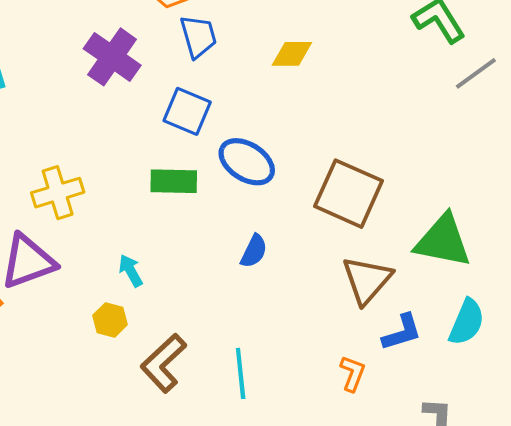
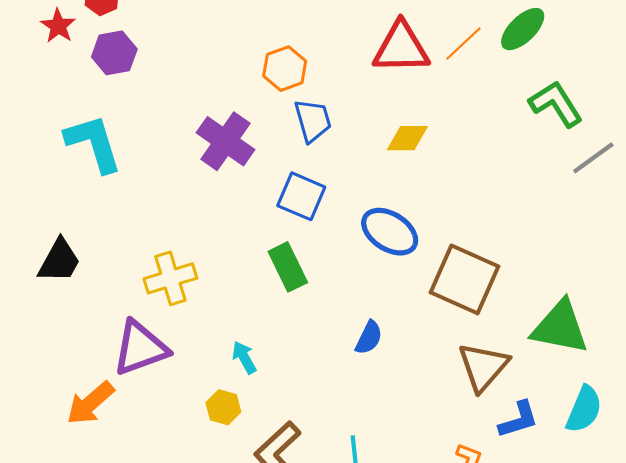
blue ellipse: (247, 162) -> (390, 232), moved
green rectangle: (174, 181) -> (288, 267), turned 63

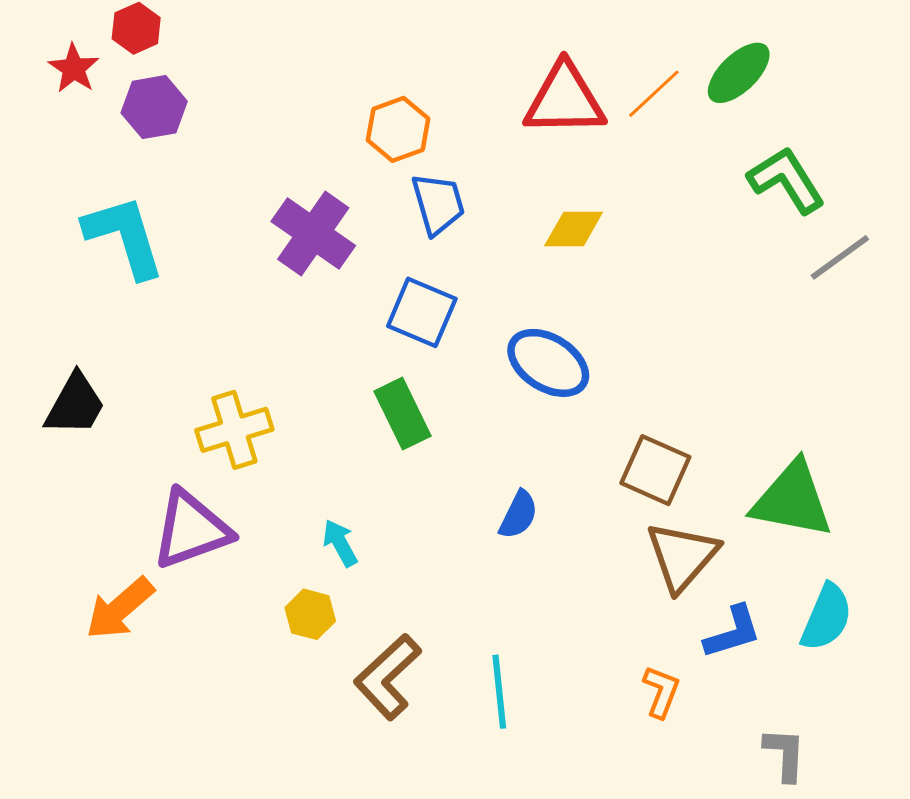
brown square: (464, 279) -> (655, 470), moved, size x0.7

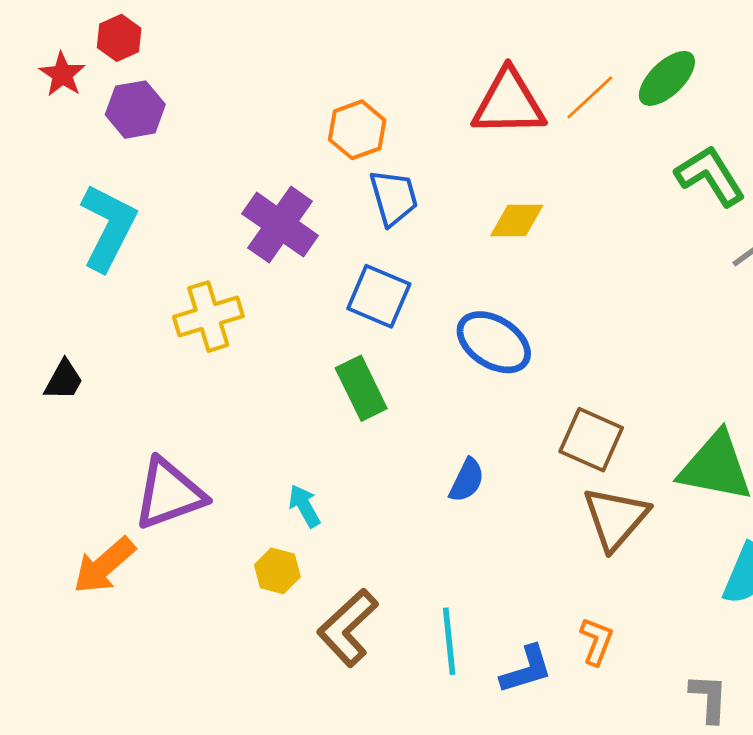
cyan L-shape: (124, 236) -> (108, 227), turned 44
black trapezoid: (75, 405) -> (64, 380), size x0.7
yellow cross: (234, 430) -> (208, 317), moved
blue L-shape: (733, 632) -> (526, 670), moved

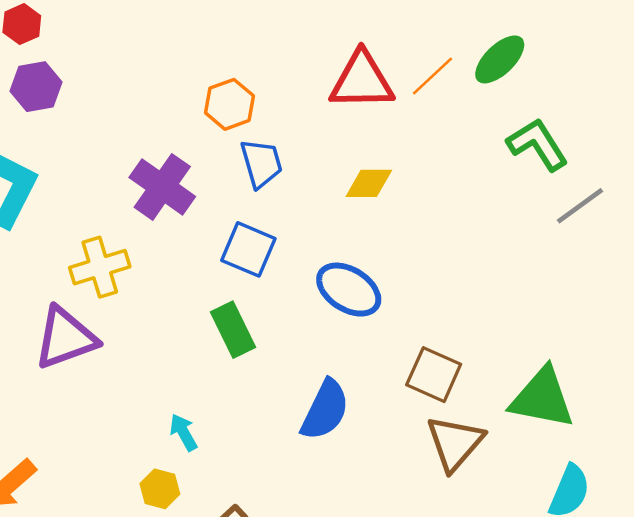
blue semicircle: (467, 480) -> (325, 410), size x1.6
purple triangle: (169, 494) -> (65, 338), moved

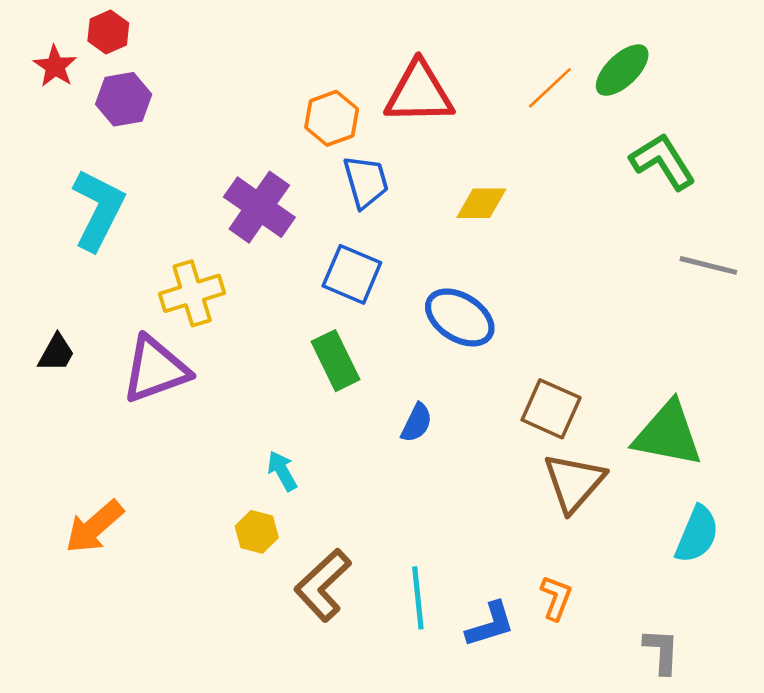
red triangle: (362, 81) -> (419, 93), moved
gray line: (580, 206) -> (708, 265), moved, turned 50
blue semicircle: (325, 410) -> (417, 423), moved, size x0.6

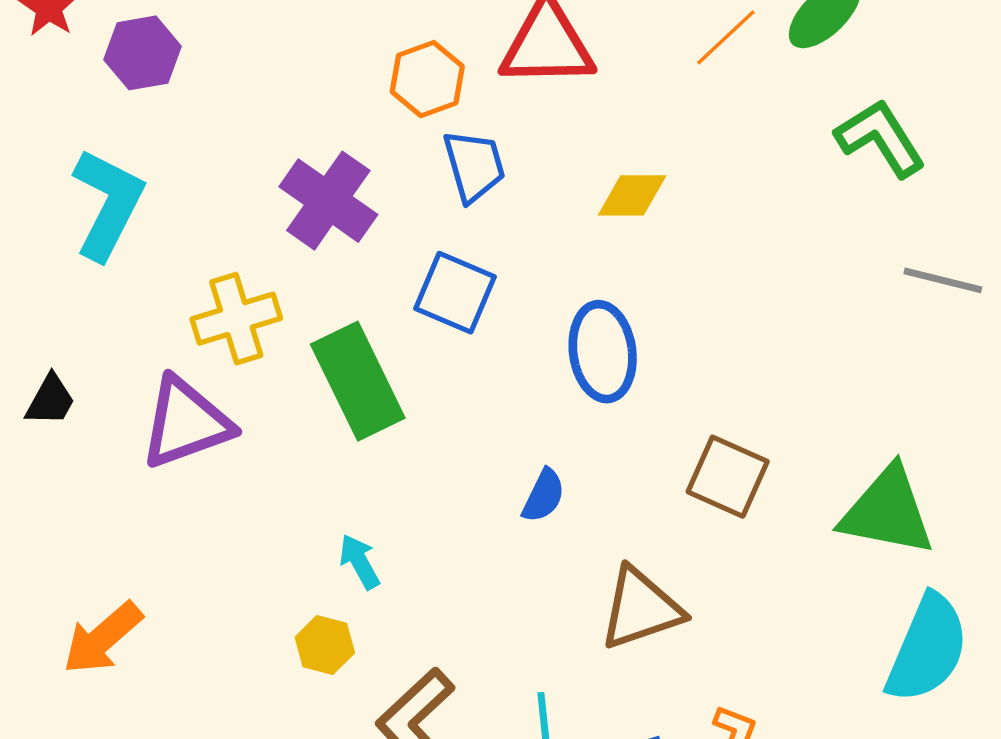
blue ellipse: (460, 317) -> (603, 352), turned 50
green rectangle: (335, 361) -> (358, 381), moved, size x1.4
brown triangle: (574, 482) -> (641, 609), moved, turned 30
cyan semicircle: (697, 534) -> (927, 648), size x1.4

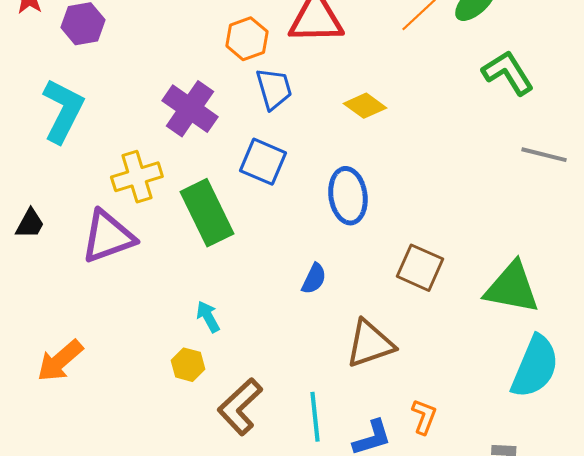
yellow diamond: (632, 195) -> (365, 106), turned 36

